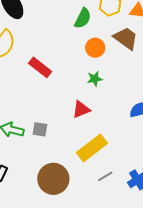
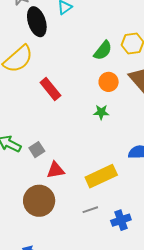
red triangle: (81, 109) -> (56, 170), moved
gray square: (40, 129) -> (37, 150), turned 35
yellow rectangle: (92, 148) -> (101, 176), moved

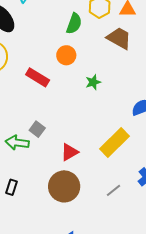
orange circle: (109, 82) -> (66, 55), moved
gray square: (37, 150) -> (37, 129), moved
gray line: (90, 210) -> (113, 190), moved

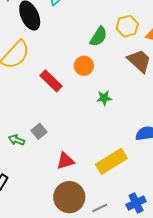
green arrow: (17, 143) -> (16, 140), size x0.7
brown circle: (64, 186) -> (69, 197), moved

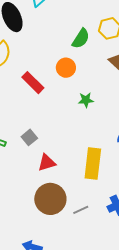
gray square: (39, 131) -> (29, 137), moved
yellow rectangle: (111, 161) -> (93, 164), turned -52

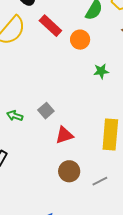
red rectangle: (33, 83) -> (50, 26), moved
brown circle: (50, 199) -> (69, 171), size x0.7

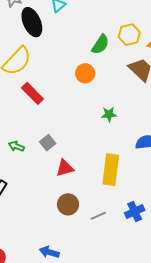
red rectangle: (50, 26) -> (32, 93), moved
green star: (101, 71) -> (109, 114), moved

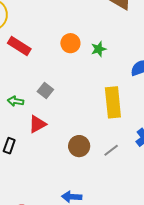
orange circle: (85, 73) -> (70, 43), moved
red triangle: (65, 168) -> (37, 124), moved

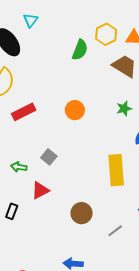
red rectangle: (19, 46) -> (24, 112), turned -60
green star: (99, 49) -> (124, 109), moved
gray line: (111, 150) -> (115, 231), moved

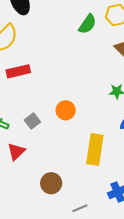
orange circle: (75, 110) -> (66, 110), moved
red triangle: (40, 190) -> (16, 152), turned -30

